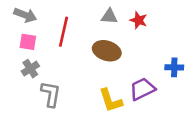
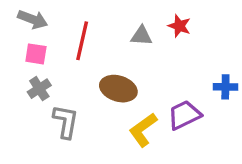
gray triangle: (109, 16) -> (141, 36), moved
brown ellipse: (107, 51) -> (118, 89), moved
yellow L-shape: (111, 100) -> (143, 130), turned 72

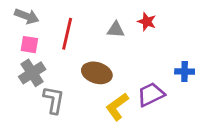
gray cross: (39, 89) -> (32, 73), size x1.4

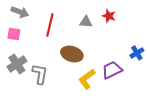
pink square: (29, 45) -> (14, 34), moved
blue cross: (185, 72) -> (137, 53), turned -32
gray cross: (32, 73) -> (17, 64), moved

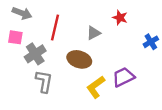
gray triangle: (86, 22) -> (94, 33), moved, turned -32
blue cross: (137, 53) -> (151, 42), moved
gray cross: (17, 64) -> (35, 54), moved

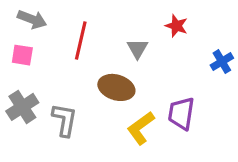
gray triangle: (94, 33) -> (137, 49), turned -32
gray cross: (35, 54) -> (22, 107), moved
purple trapezoid: (123, 77) -> (181, 113), turned -55

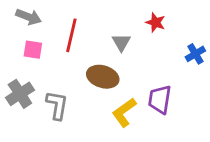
pink square: (22, 55) -> (33, 50), moved

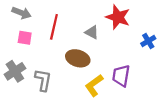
red star: (156, 22) -> (118, 17), size x1.6
gray triangle: (121, 42) -> (92, 32), turned -32

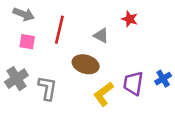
red star: (118, 17) -> (130, 19), size x0.6
blue cross: (148, 41) -> (163, 79), moved

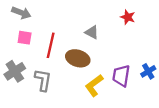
red star: (130, 19) -> (128, 17), moved
red line: (59, 30) -> (51, 45), moved

